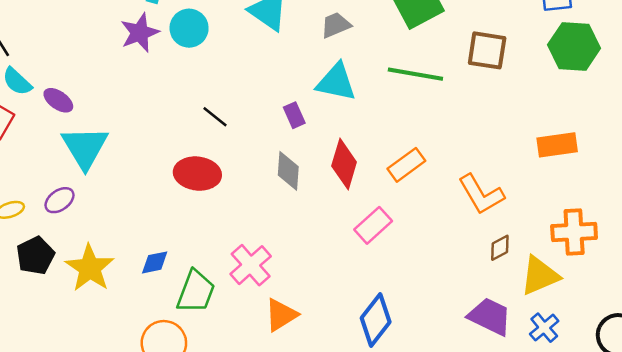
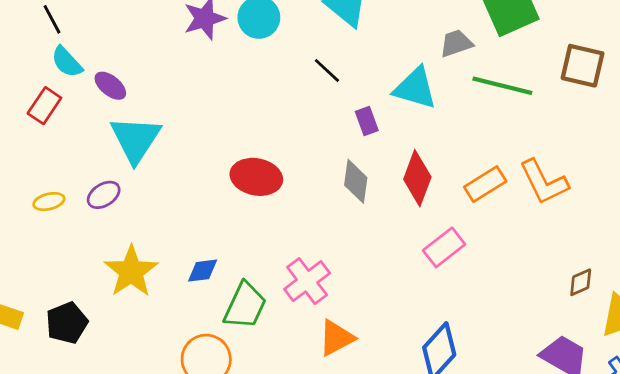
gray trapezoid: (336, 25) -> (456, 43), moved
black line: (215, 117) -> (327, 70), moved
orange L-shape: (481, 194) -> (544, 182), moved
black pentagon: (35, 256) -> (67, 323), moved

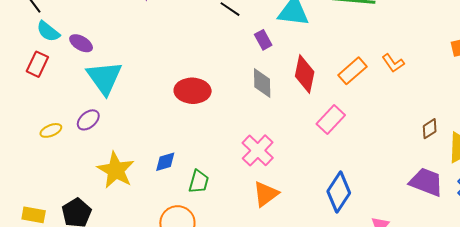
orange L-shape: (544, 182) -> (393, 63), size x0.6
pink cross: (307, 281) -> (258, 150), moved
green trapezoid: (245, 306) -> (199, 182), size x0.7

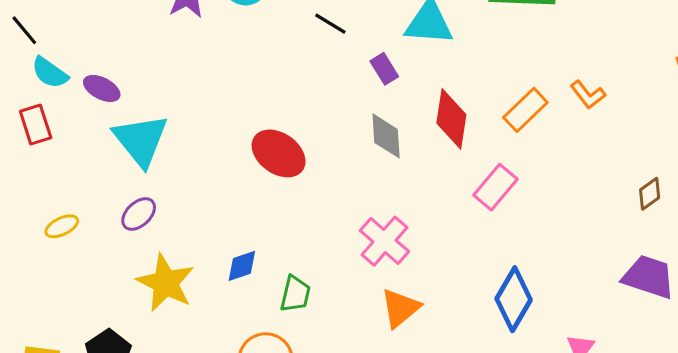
red rectangle: (37, 64) -> (36, 125), turned -40
red ellipse: (193, 91) -> (279, 153), turned 36
purple ellipse: (88, 120) -> (139, 214), moved

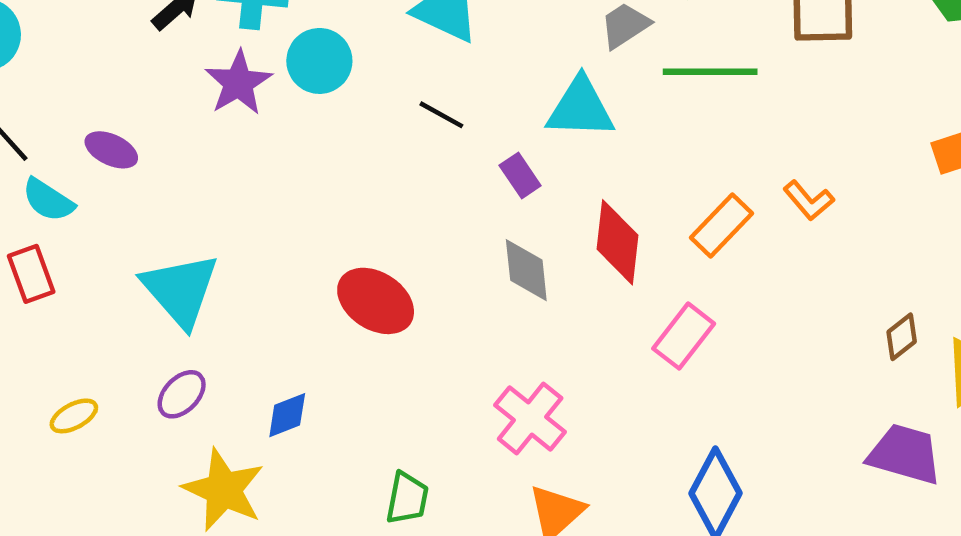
purple ellipse: (102, 88) -> (111, 150), moved
blue diamond: (242, 266) -> (287, 415), moved

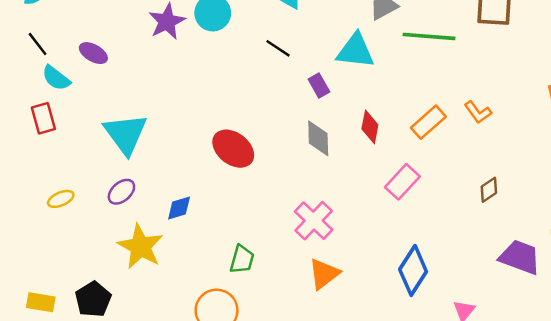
red diamond: (617, 242) -> (370, 127), size x0.7
brown diamond: (902, 337) -> (489, 190), moved

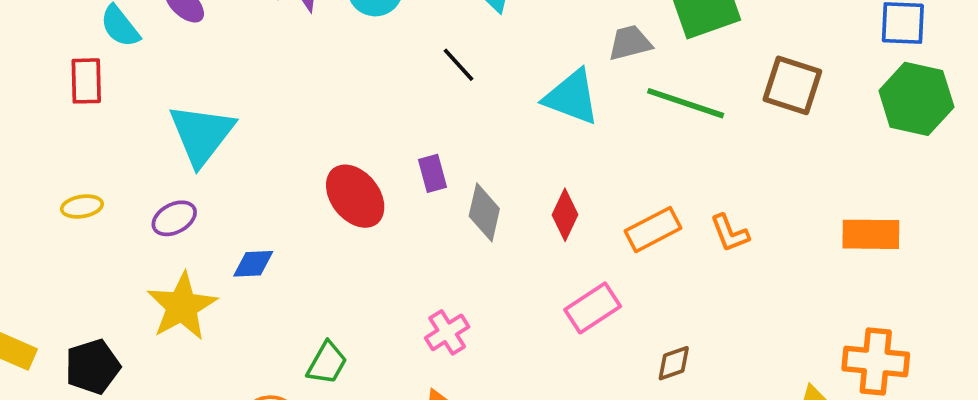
purple rectangle: (319, 86) -> (433, 173), moved
brown diamond: (489, 190) -> (674, 363), moved
pink cross: (314, 221) -> (447, 332), size x0.7

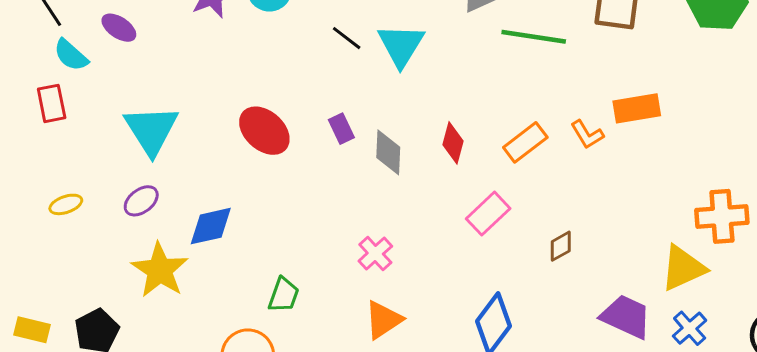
cyan triangle: (572, 97) -> (401, 45), moved, turned 51
red ellipse: (355, 196) -> (264, 131), moved
orange rectangle: (871, 234) -> (637, 108), moved
blue diamond: (253, 264) -> (211, 226), size x1.4

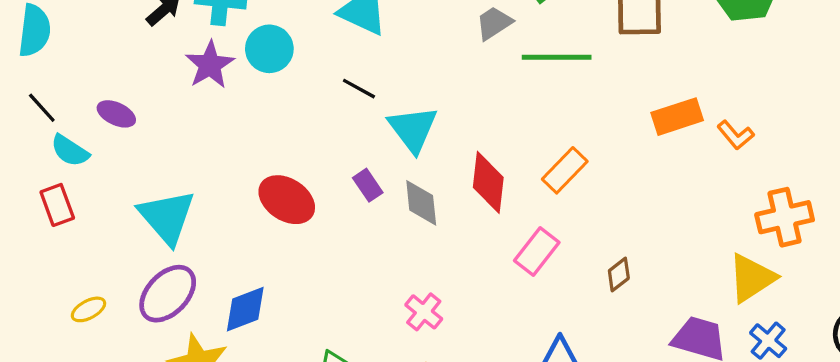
cyan triangle: (401, 45) -> (413, 129), moved
orange L-shape: (587, 134) -> (736, 135), moved
red diamond: (453, 143) -> (488, 182), size x1.4
purple ellipse: (141, 201) -> (168, 294), size x1.6

